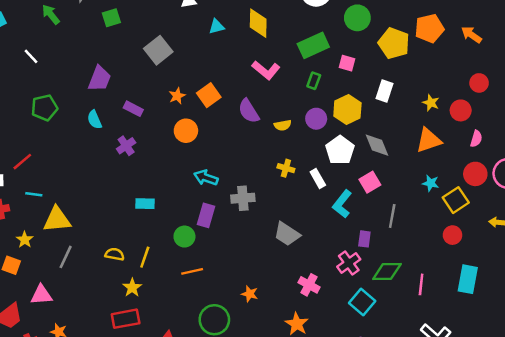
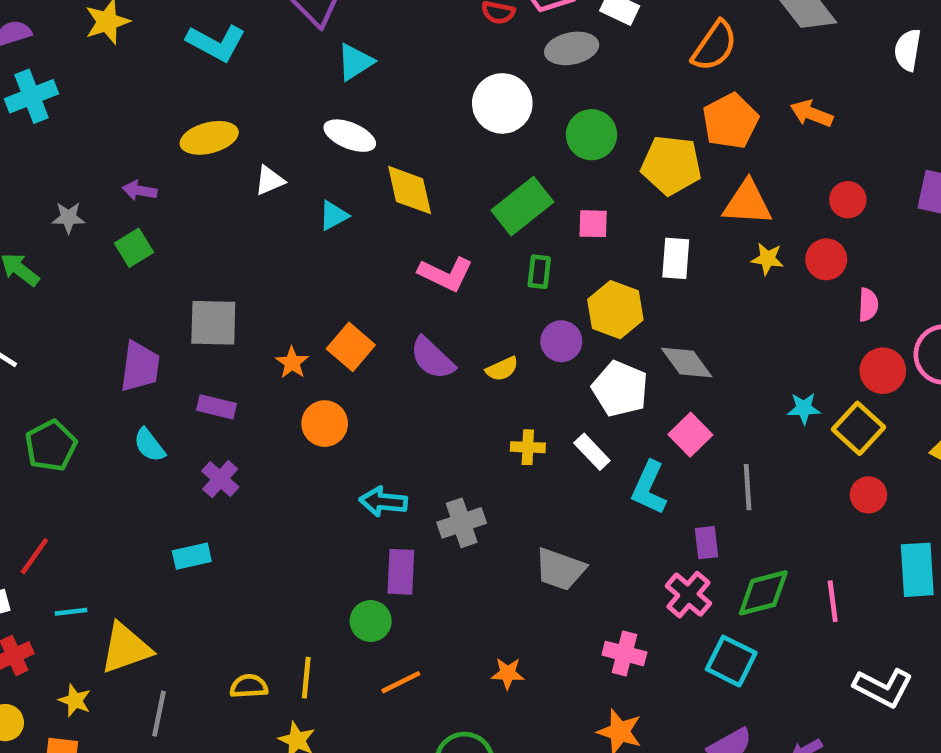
gray square: (158, 50) -> (213, 323), moved, turned -36
orange triangle: (429, 140) -> (747, 203), moved, turned 36
cyan rectangle: (145, 204) -> (192, 556), moved
orange star: (250, 294) -> (508, 673), moved

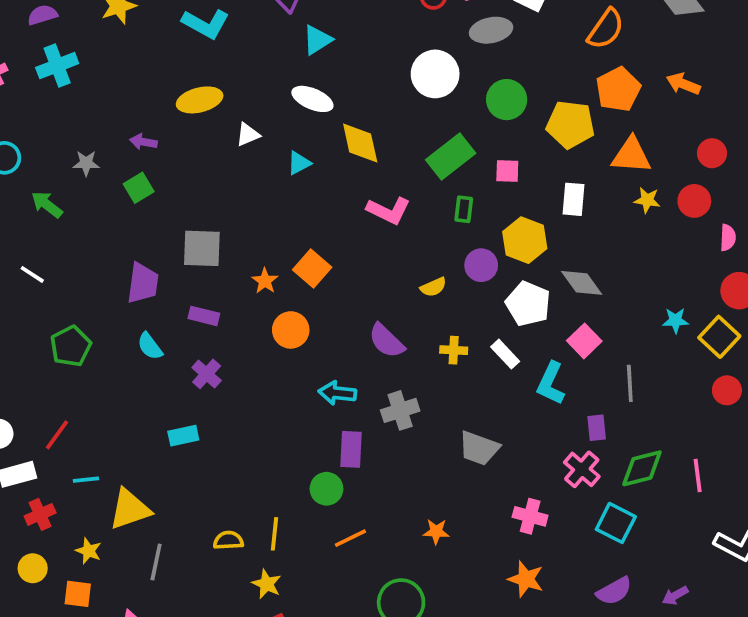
purple semicircle: (432, 358) -> (386, 341), moved

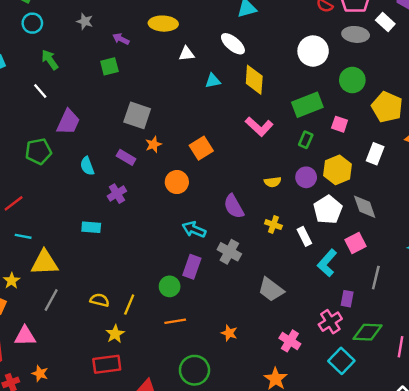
gray star: (86, 163) -> (85, 21), moved
white line: (32, 274) -> (40, 91), moved
orange star: (265, 281) -> (153, 145), moved
purple trapezoid: (143, 283) -> (68, 122), moved
gray cross: (400, 410) -> (229, 252), turned 30

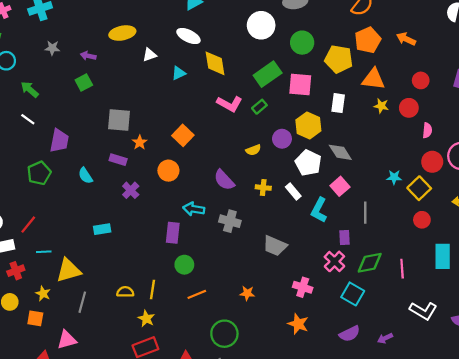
pink square: (340, 124) -> (300, 84), size x1.6
green rectangle: (306, 140) -> (259, 107), moved, turned 40
purple cross: (117, 194) -> (131, 190), moved
purple rectangle: (192, 267) -> (173, 233), moved

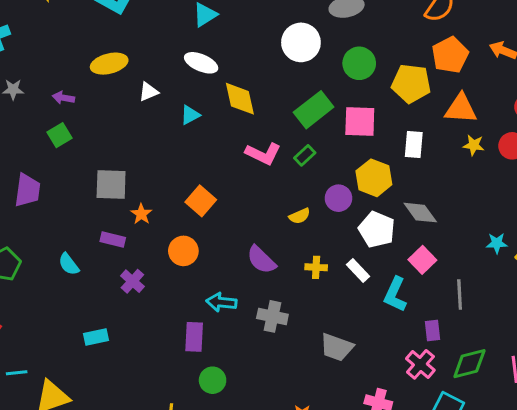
purple trapezoid: (59, 141) -> (27, 190), moved

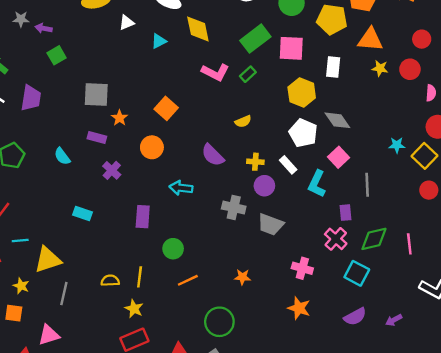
purple arrow: (63, 98) -> (44, 28), moved
purple circle: (338, 198) -> (264, 186), moved
gray cross: (272, 316) -> (234, 208), moved
cyan rectangle: (96, 337) -> (83, 213), turned 30
purple rectangle: (194, 337) -> (143, 217), moved

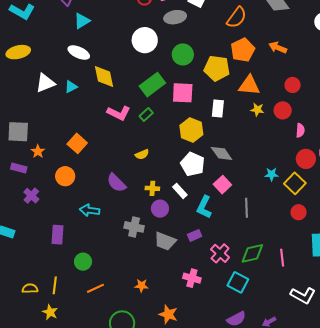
white triangle: (127, 23) -> (45, 83), moved, size x1.5
purple rectangle: (346, 213) -> (195, 235), moved, turned 72
orange star: (299, 308) -> (168, 314), moved

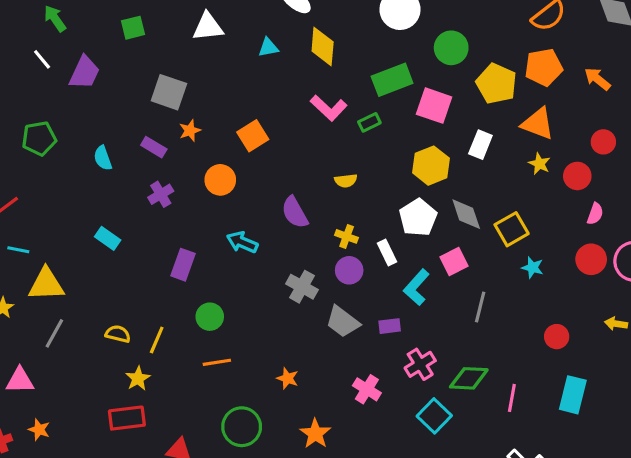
white triangle: (45, 83) -> (208, 27), moved
yellow square: (295, 183) -> (512, 229), moved

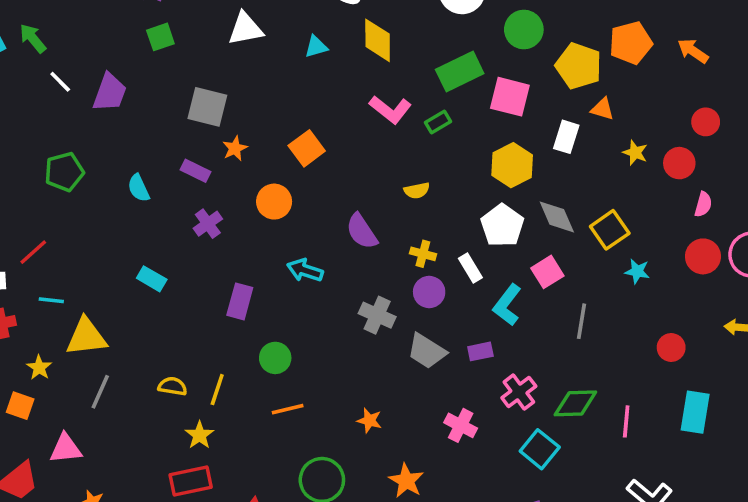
green arrow: (55, 18) -> (33, 38), moved
orange triangle: (538, 124) -> (602, 109), moved, size x0.6

